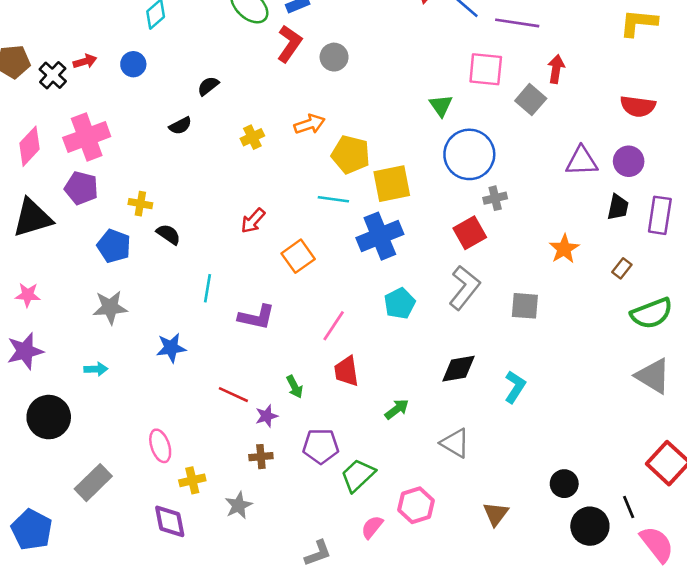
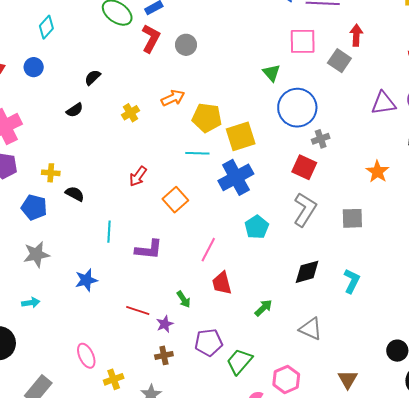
red square: (470, 233) -> (304, 167), turned -30

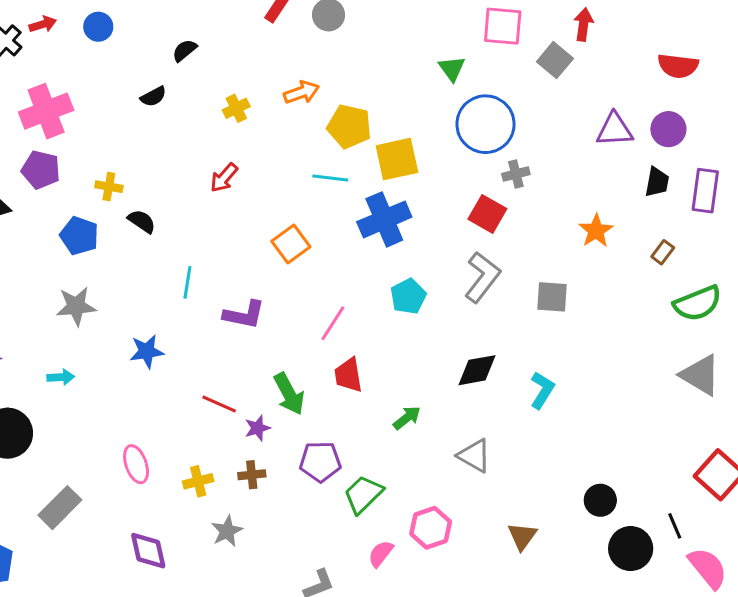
red arrow: (138, 176) -> (224, 178), moved
green arrow: (184, 299) -> (289, 394), size x1.6
yellow cross: (114, 379) -> (198, 481), moved

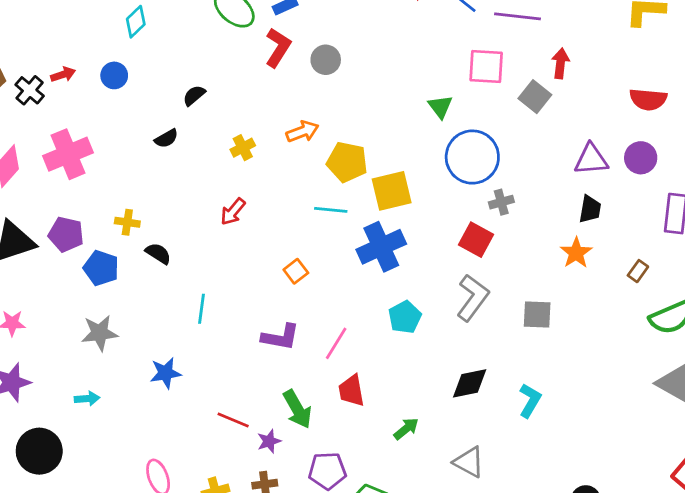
purple pentagon: (41, 170) -> (66, 234), moved
black trapezoid: (657, 182) -> (590, 209), moved
orange square: (291, 244) -> (296, 271), size x0.7
purple L-shape: (244, 315) -> (281, 337), moved

